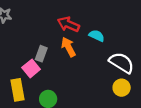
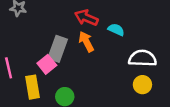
gray rectangle: (41, 54) -> (58, 49), size x1.5
white semicircle: (122, 63) -> (142, 58), turned -30

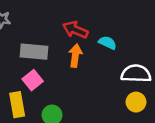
orange arrow: (86, 42) -> (75, 56), turned 36
gray rectangle: (58, 49) -> (34, 52), moved, turned 75

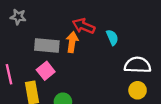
cyan semicircle: (108, 43) -> (112, 37), turned 42
orange arrow: (75, 56) -> (72, 42), moved

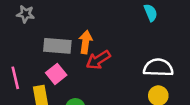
red arrow: (84, 26) -> (98, 60), moved, turned -55
cyan semicircle: (112, 37) -> (151, 13), moved

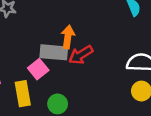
gray rectangle: (57, 46) -> (54, 52), moved

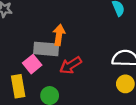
red arrow: (81, 55) -> (71, 65), moved

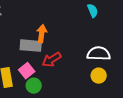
pink square: (32, 64) -> (27, 71), moved

